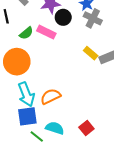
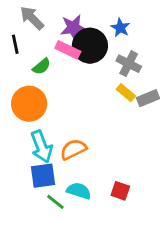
black circle: (63, 17) -> (90, 46), size x1.6
gray cross: (93, 18) -> (129, 64), moved
pink rectangle: (46, 32) -> (68, 50), moved
red square: (86, 128) -> (120, 191), turned -32

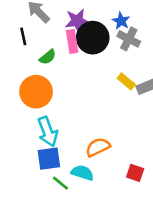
pink rectangle: (68, 50) -> (72, 41), turned 55
gray cross: (129, 64) -> (129, 39), moved
orange semicircle: (73, 149) -> (98, 147), moved
red square: (120, 191) -> (135, 173), moved

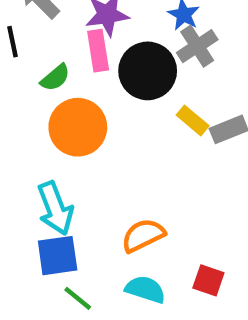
black circle: (93, 38) -> (148, 71), moved
gray cross: (129, 39) -> (197, 46), turned 30
orange circle: (36, 92) -> (78, 127), moved
cyan semicircle: (82, 173) -> (145, 289), moved

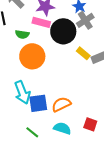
pink rectangle: (98, 51) -> (41, 22), turned -66
green semicircle: (55, 78) -> (22, 34), turned 48
blue square: (58, 256) -> (38, 103), moved

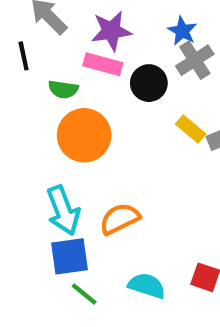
black circle: (63, 31) -> (149, 83), size x0.7
blue square: (38, 103) -> (70, 256), moved
orange semicircle: (61, 104) -> (120, 219), moved

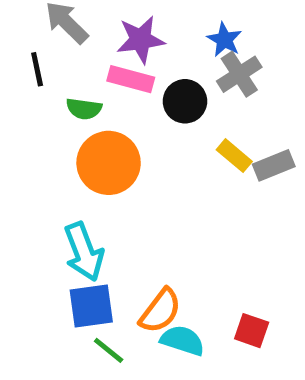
orange semicircle: (120, 219) -> (160, 311), moved, turned 153

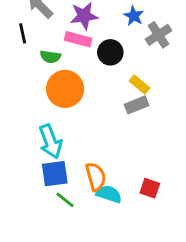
gray cross: (239, 74) -> (159, 35), moved
gray rectangle: (274, 165) -> (137, 105), moved
orange semicircle: (160, 311) -> (96, 177), turned -52

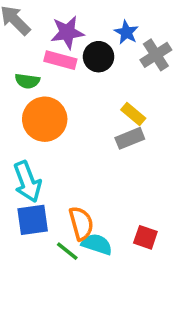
black circle: (110, 52) -> (99, 57), moved
green line: (65, 200) -> (67, 251), moved

